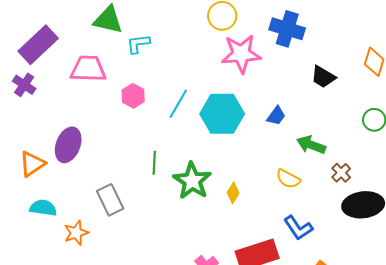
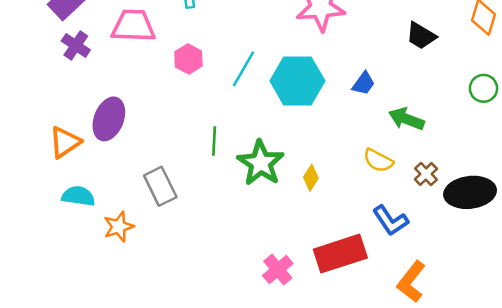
purple cross: (24, 85) -> (76, 45), moved
brown cross: (341, 173) -> (426, 174), moved

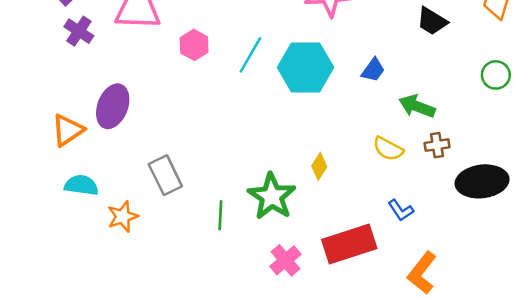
green line: (214, 141) -> (220, 215), moved
green star: (261, 163) -> (272, 196), moved
brown cross: (426, 174) -> (437, 145), moved, turned 35
blue L-shape: (390, 221) -> (401, 210), size x0.7

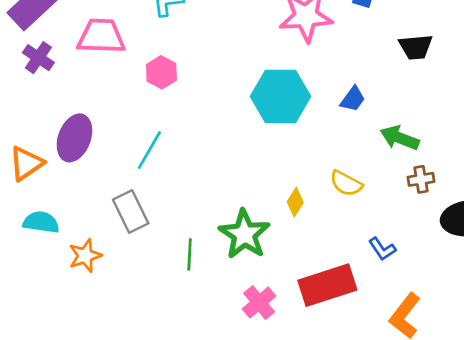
black trapezoid: (432, 21) -> (416, 47), turned -36
cyan line: (250, 55) -> (149, 150), moved
yellow semicircle: (388, 149) -> (346, 183), moved

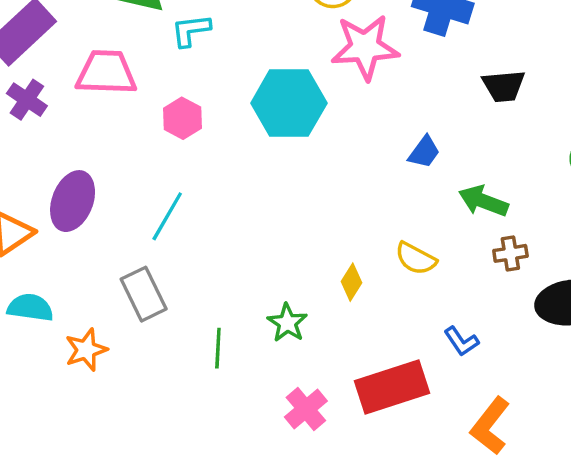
cyan hexagon: (281, 96) -> (289, 103), moved
green star: (244, 234) -> (287, 323), size x0.6

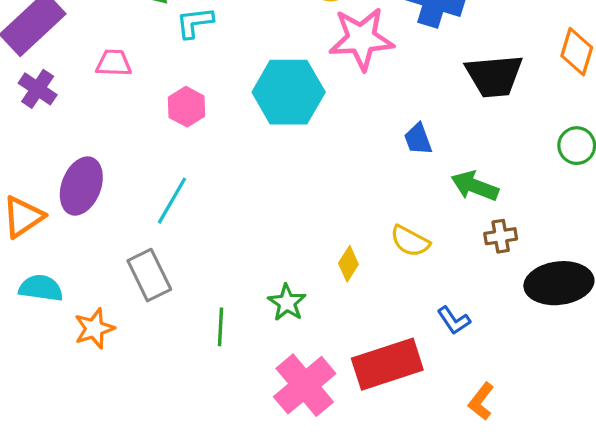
pink trapezoid: (106, 73) -> (114, 63), size x0.6
black trapezoid: (504, 86) -> (494, 76), size x1.4
blue trapezoid: (424, 152) -> (418, 139), turned 124
pink cross: (306, 409) -> (305, 385), size x1.5
orange L-shape: (490, 426) -> (481, 401), size x0.7

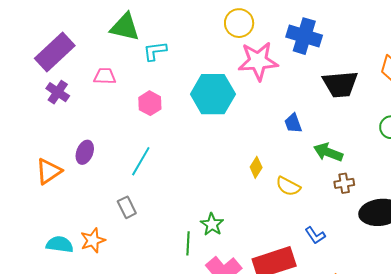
purple ellipse: (81, 186) -> (85, 152), size x0.7
yellow diamond: (348, 264) -> (256, 167), moved
gray rectangle: (149, 275) -> (127, 207), size x0.7
cyan semicircle: (41, 288) -> (60, 244), moved
green line: (221, 327) -> (188, 243), moved

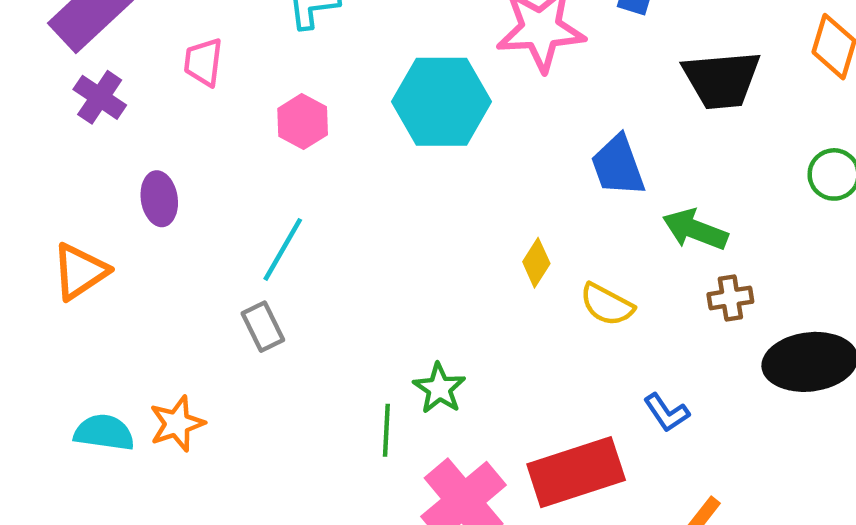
pink trapezoid: (105, 76) -> (203, 62), turned -85
blue trapezoid: (293, 123) -> (618, 166), size x1.4
purple ellipse: (85, 152) -> (159, 199), moved, turned -30
gray rectangle: (127, 207) -> (263, 327), moved

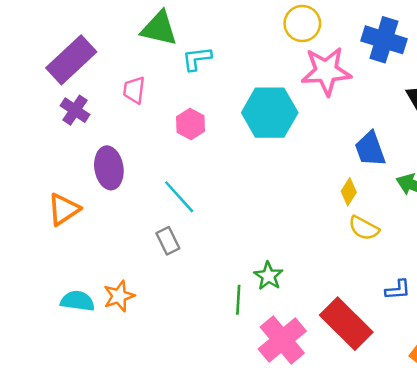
purple ellipse: (159, 199) -> (109, 168), size x1.4
cyan line: (283, 249) -> (179, 197), turned -72
yellow diamond: (536, 263) -> (349, 192), moved
blue L-shape: (666, 413) -> (398, 290), turned -60
red rectangle: (576, 472) -> (346, 324), turned 63

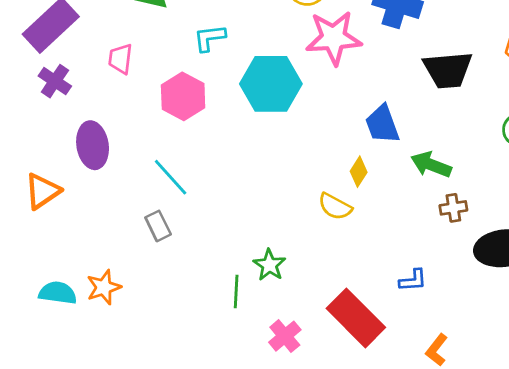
cyan L-shape: (197, 59) -> (210, 38), moved
pink hexagon: (191, 124) -> (183, 96), size x1.4
yellow semicircle: (364, 228) -> (335, 206), moved
pink cross: (282, 340) -> (285, 336), size x0.6

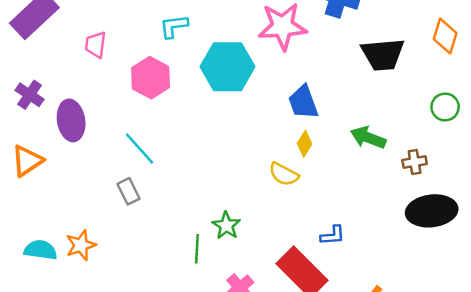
purple cross: (55, 81) -> (30, 95), moved
blue trapezoid: (382, 124) -> (303, 102), moved
brown cross: (453, 208) -> (415, 162), moved
blue L-shape: (413, 280) -> (333, 235), moved

